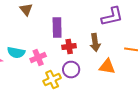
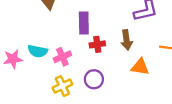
purple circle: (71, 70) -> (94, 79), moved
yellow cross: (52, 80) -> (62, 86), moved

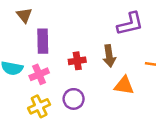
purple rectangle: (84, 23) -> (43, 41), moved

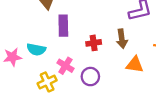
pink cross: (39, 74) -> (65, 66), moved, turned -35
yellow cross: (39, 106) -> (47, 82), moved

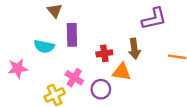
cyan semicircle: (36, 49) -> (44, 46), moved
orange triangle: (135, 65) -> (122, 72), moved

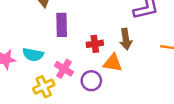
cyan semicircle: (44, 46) -> (33, 55), moved

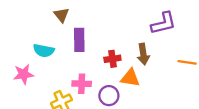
cyan semicircle: (33, 55) -> (44, 51), moved
pink cross: (64, 69) -> (82, 84), turned -30

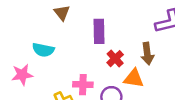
purple rectangle: (79, 40) -> (99, 31), moved
red cross: (112, 59) -> (115, 59), turned -35

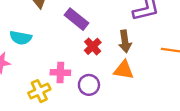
purple rectangle: (99, 31) -> (77, 19), turned -50
orange triangle: (134, 78) -> (124, 70), moved

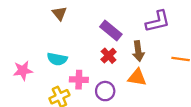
purple rectangle: (77, 19) -> (111, 30), moved
cyan semicircle: (21, 38) -> (57, 59), moved

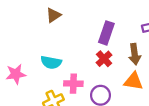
brown triangle: (59, 13) -> (53, 15), turned 35
purple rectangle: (111, 30) -> (106, 33), turned 70

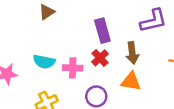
purple rectangle: (106, 33) -> (102, 31), turned -35
pink cross: (73, 84) -> (73, 68), moved

